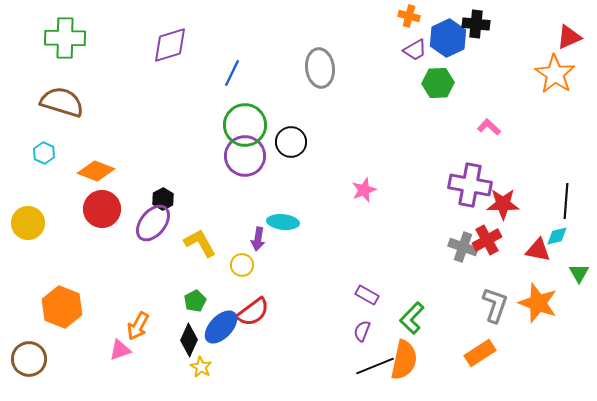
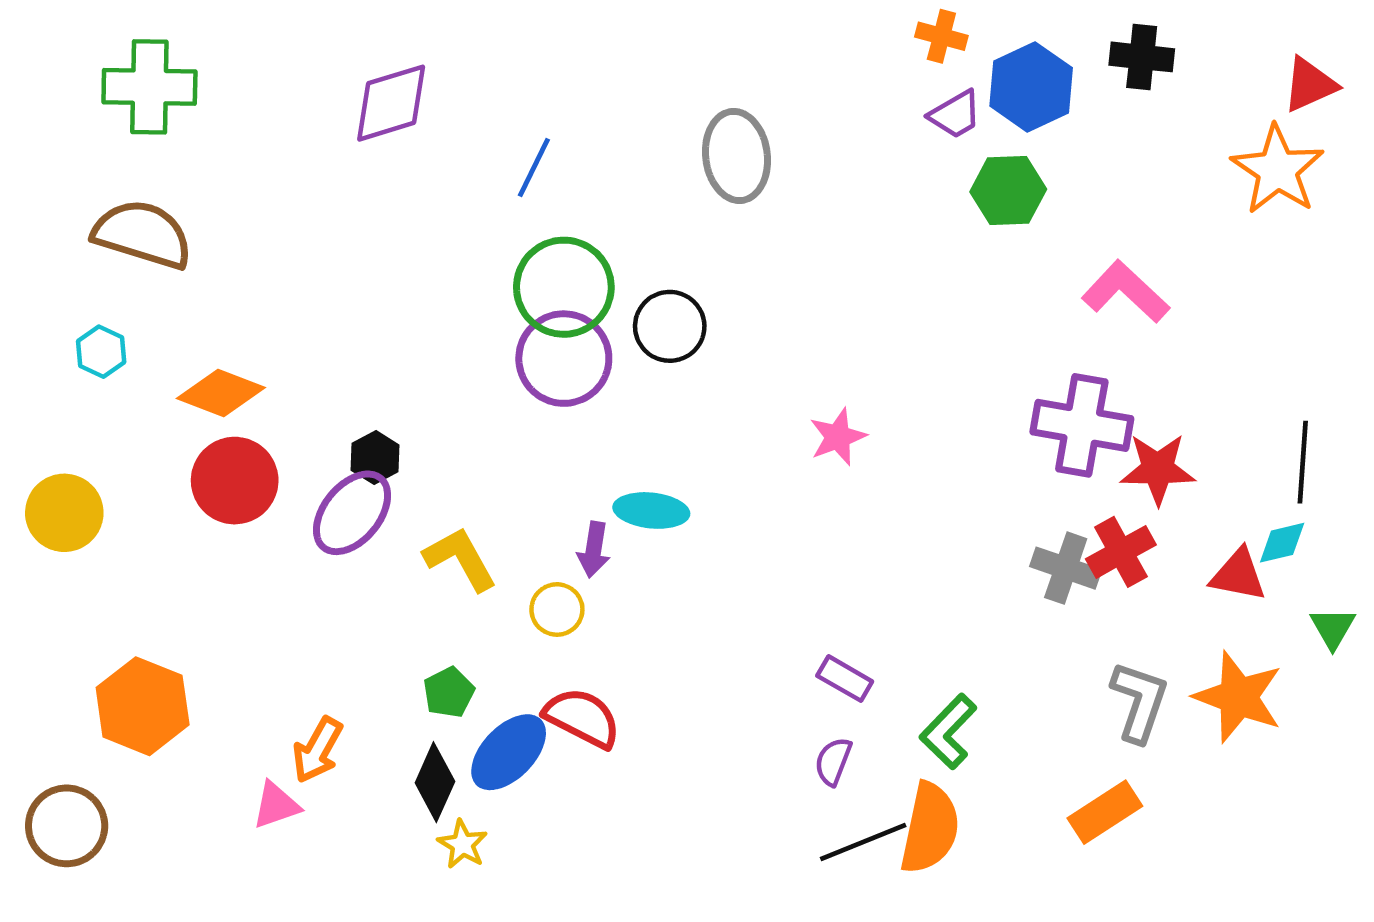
black cross: (476, 24) -> (1142, 57), moved
pink L-shape: (489, 127) -> (1126, 292), size x1.6
red semicircle: (253, 312) -> (582, 718), turned -116

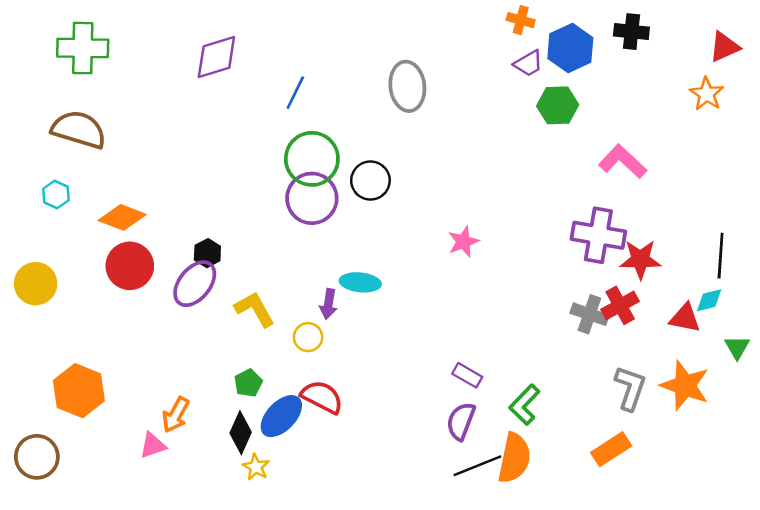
orange star: (1277, 170) -> (707, 94), size x0.7
purple semicircle: (833, 761) -> (461, 421), size x1.4

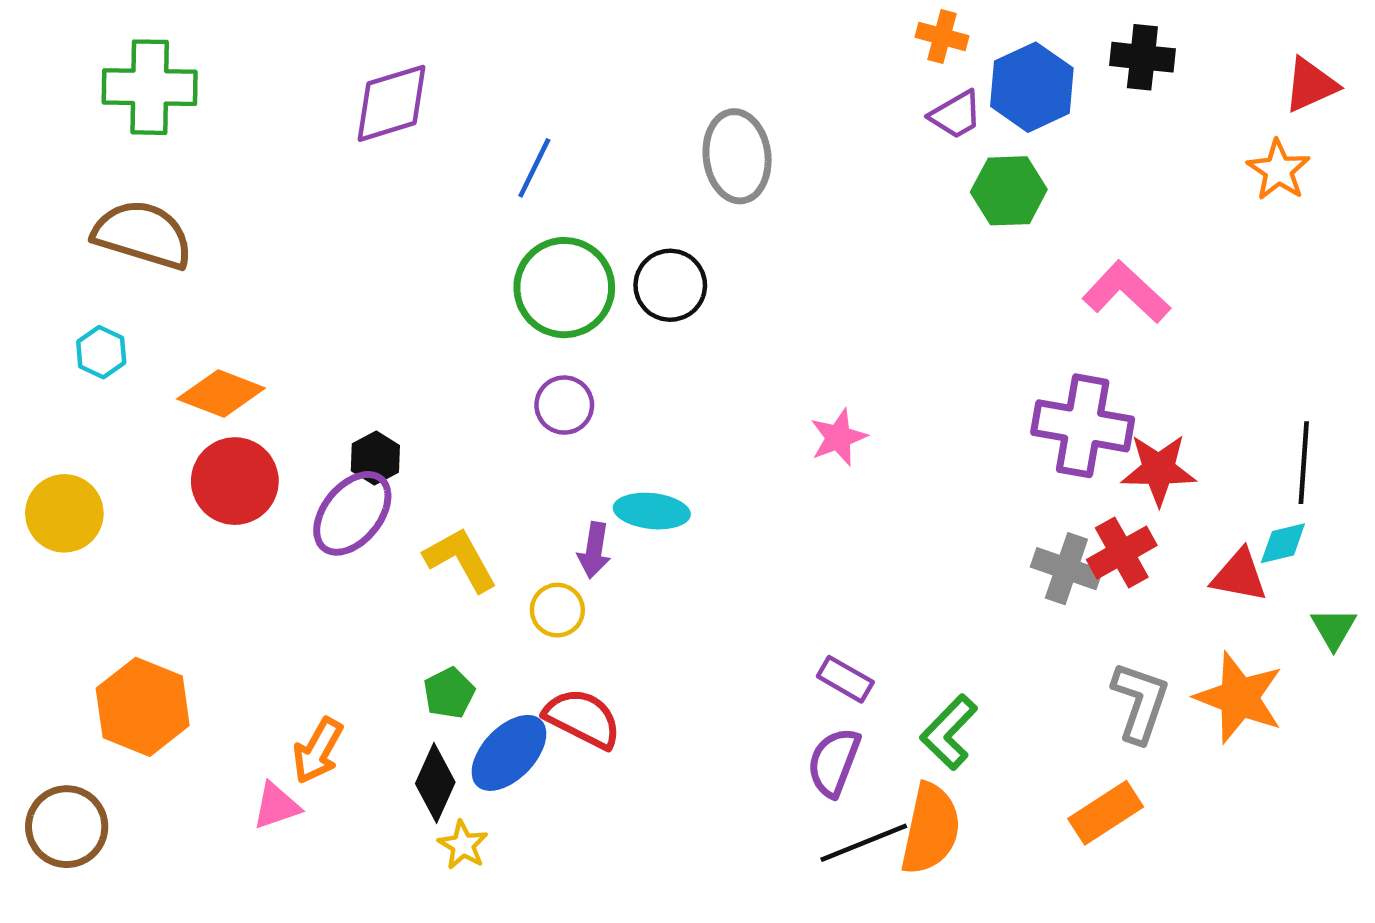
black circle: (370, 181) -> (670, 285), moved
purple circle: (312, 198) -> (564, 405), moved, size x0.6

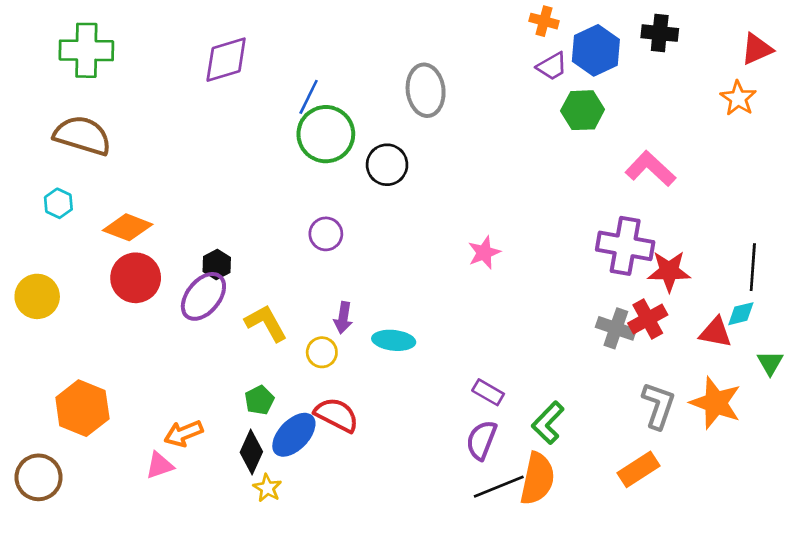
green circle: (564, 288) -> (326, 134), moved
cyan ellipse: (652, 511) -> (394, 340), moved
orange arrow: (318, 751) -> (184, 433), turned 39

